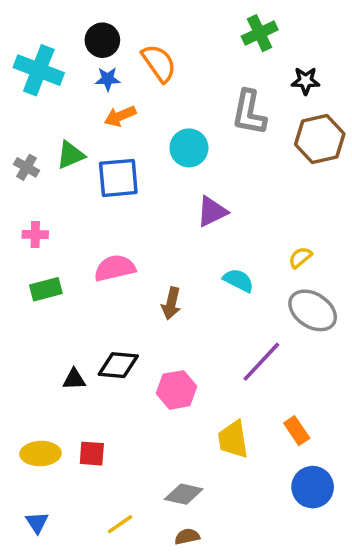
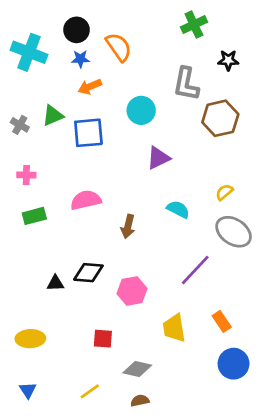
brown hexagon: (320, 139) -> (220, 118), moved
red square: (92, 454) -> (103, 339), moved

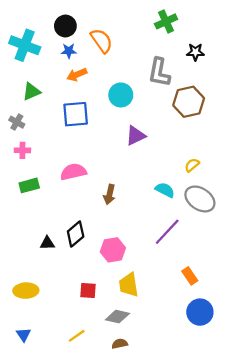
green triangle: (53, 116) -> (31, 92), moved
gray cross: (20, 125) -> (17, 122), moved
cyan semicircle: (178, 209) -> (165, 190), moved
black diamond: (88, 273) -> (76, 234), turned -45
yellow trapezoid: (174, 328) -> (129, 285), moved

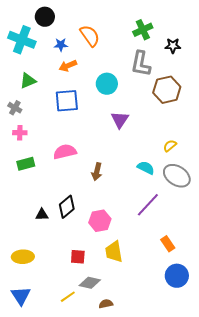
green cross: (166, 21) -> (143, 30), moved
black circle: (65, 26) -> (45, 17), moved
purple triangle: (135, 136) -> (120, 120), turned -30
gray diamond: (117, 317) -> (90, 283), moved
blue triangle: (24, 335) -> (21, 296), size x1.5

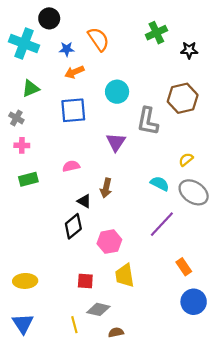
gray L-shape: (141, 64) -> (148, 121), moved
purple triangle: (120, 120) -> (116, 142), moved
pink semicircle: (65, 152) -> (71, 166), size x0.7
black triangle: (42, 215) -> (84, 201), moved, turned 32
yellow line: (68, 297) -> (74, 325), turned -70

